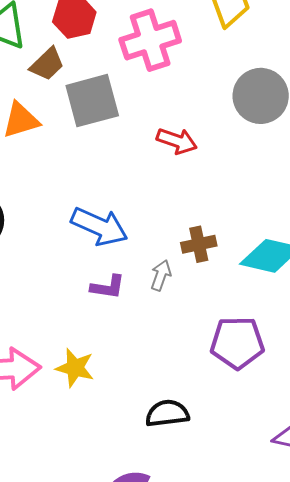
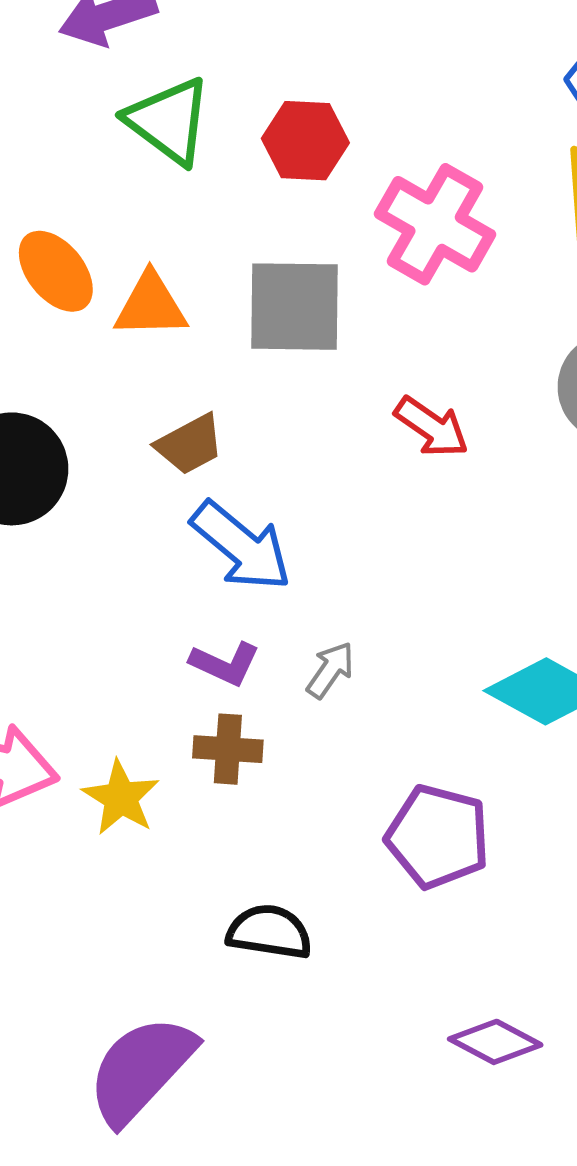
pink cross: (150, 40) -> (435, 224), turned 32
brown trapezoid: (47, 64) -> (190, 444), moved
brown cross: (199, 244) -> (228, 749), moved

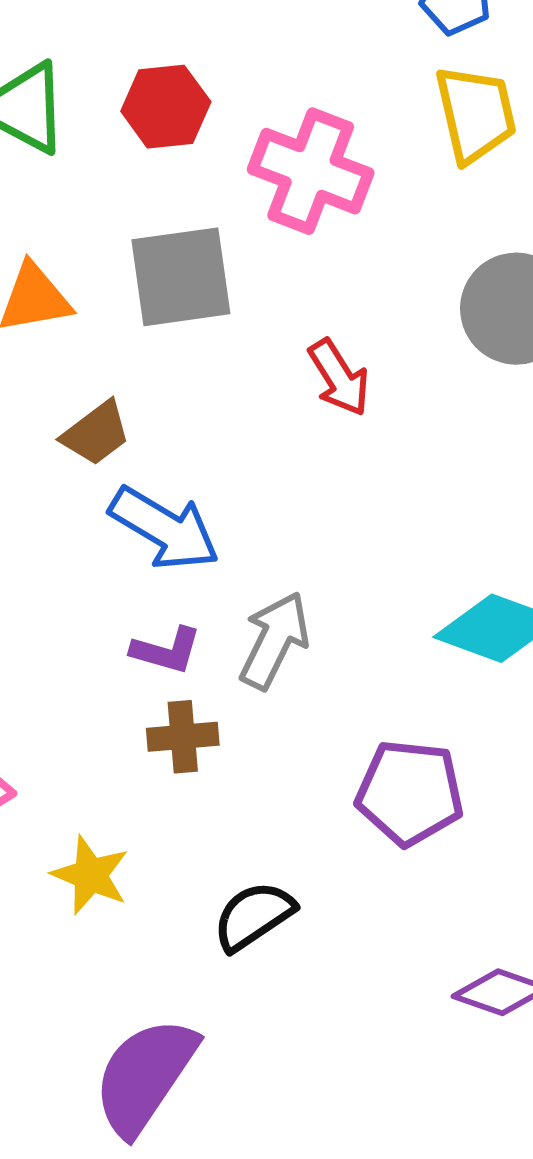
red arrow: (432, 427) -> (339, 378), turned 32
gray arrow: (330, 670) -> (274, 640), size x1.6
yellow star: (121, 798) -> (90, 875), moved
black semicircle: (269, 932) -> (254, 916), turned -34

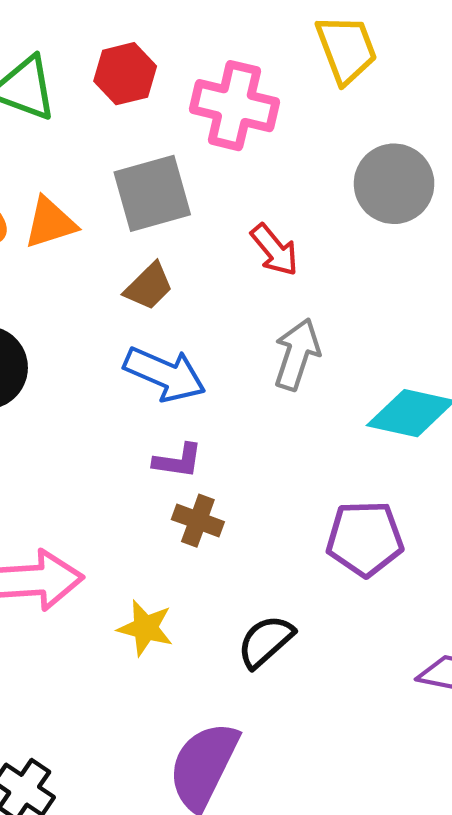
brown trapezoid: (96, 433) -> (149, 286), moved
gray arrow: (274, 640) -> (297, 354), moved
brown cross: (183, 737) -> (198, 521), turned 33

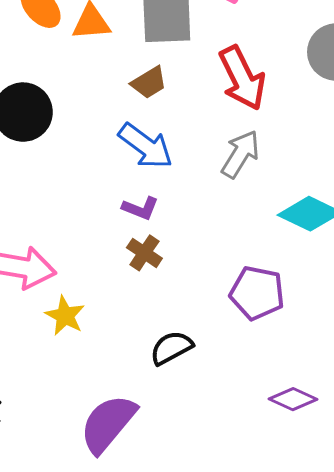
red arrow: (275, 250) -> (242, 78), size x1.6
yellow star: (145, 628) -> (65, 316), moved

